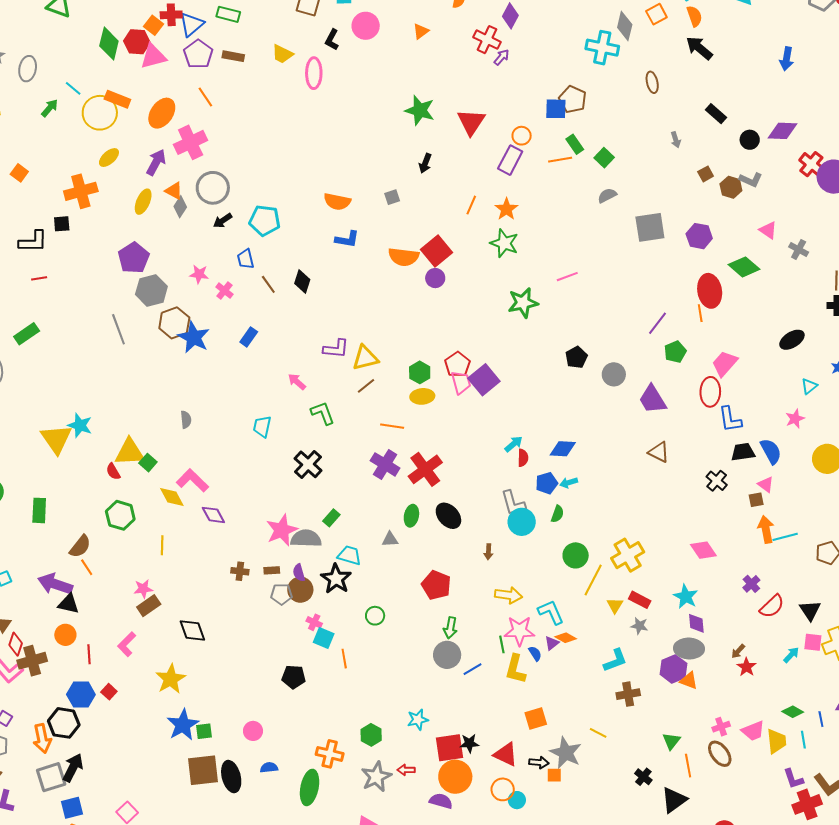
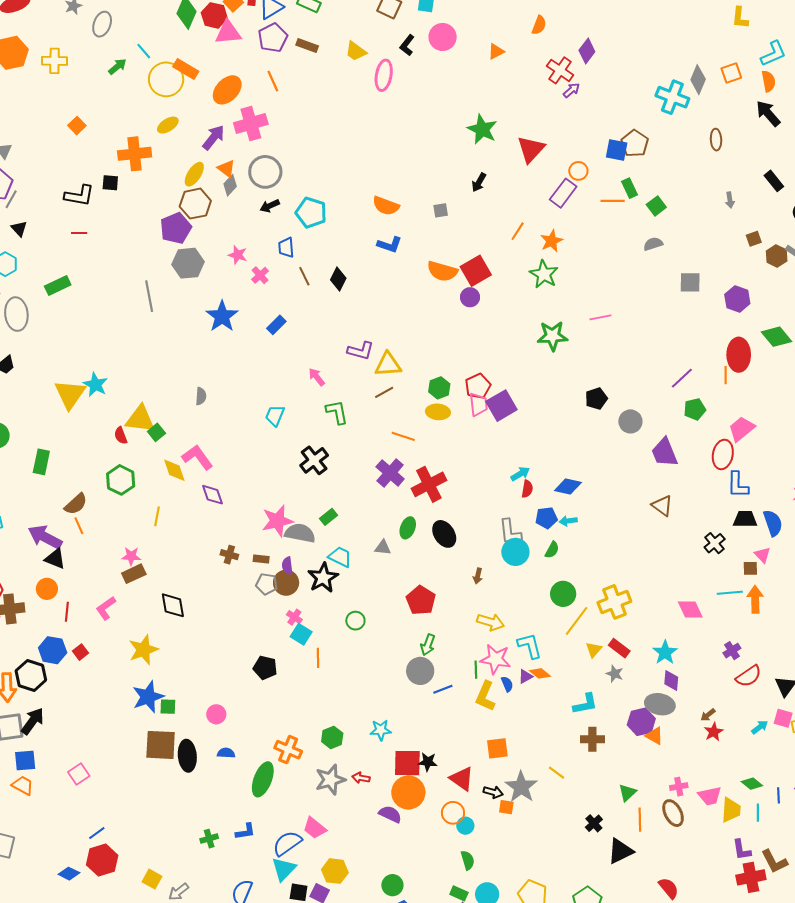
gray square: (650, 227) -> (690, 282), size x0.7
brown hexagon: (174, 323) -> (195, 204), moved
cyan line: (785, 537) -> (730, 593), moved

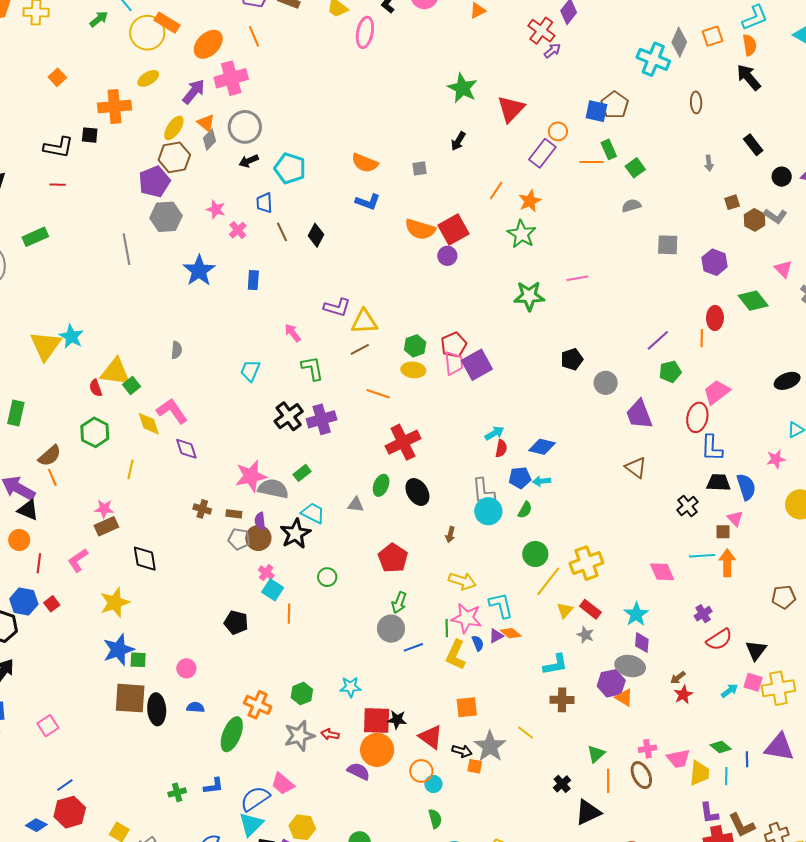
blue rectangle: (276, 325) -> (253, 280), turned -42
red ellipse: (739, 355) -> (715, 318), size x0.7
purple cross: (390, 473) -> (322, 419), moved, turned 32

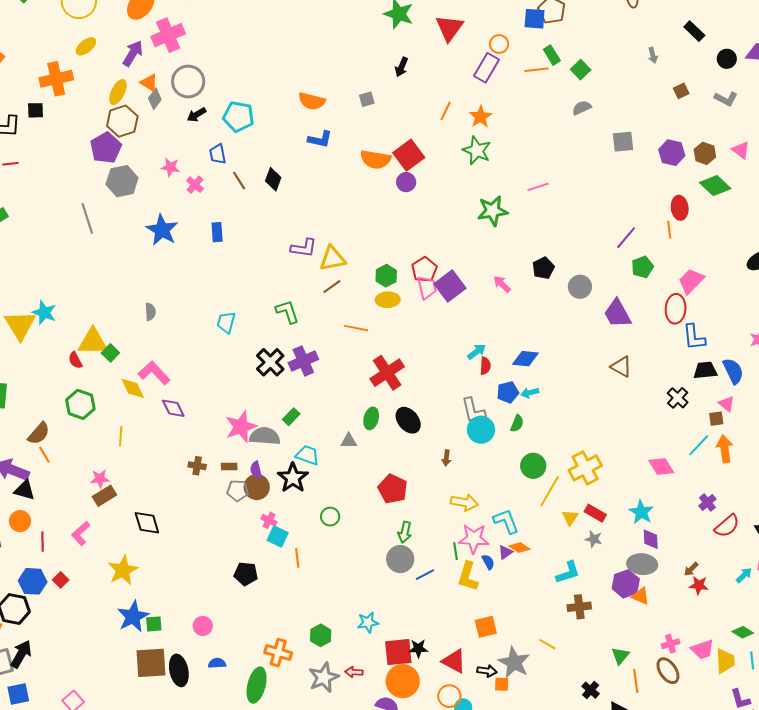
brown hexagon: (755, 220) -> (705, 153), moved
pink arrow: (293, 333) -> (502, 284), moved
cyan line: (702, 556) -> (699, 445), turned -35
red star: (683, 695) -> (699, 585), turned -30

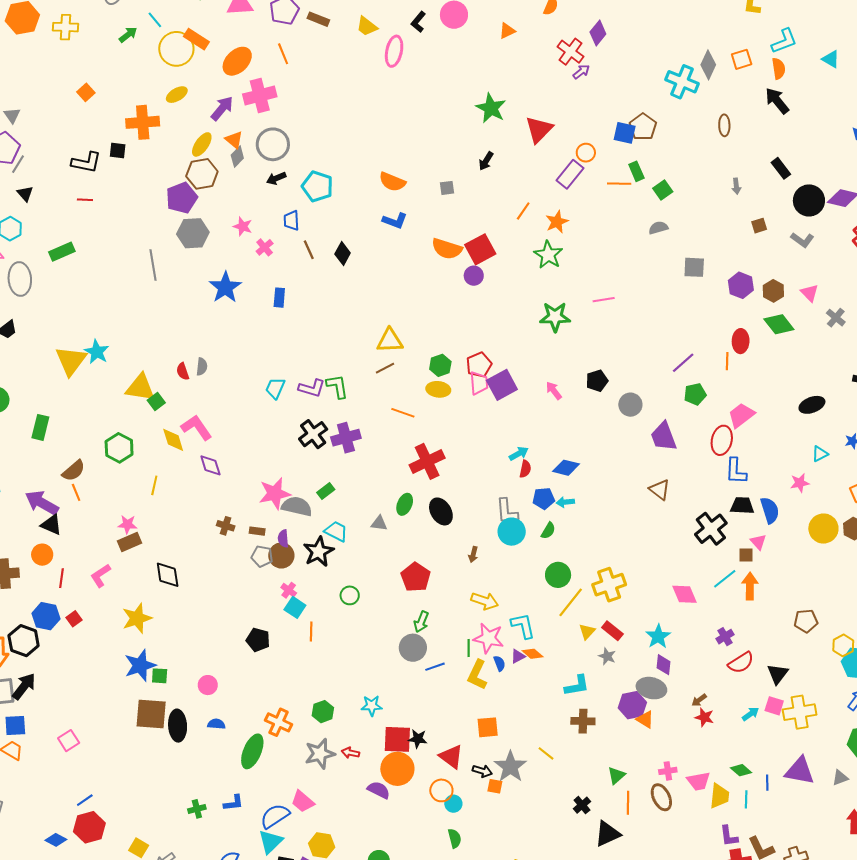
black circle: (727, 59) -> (809, 200), size x1.6
purple L-shape: (304, 248) -> (312, 388), moved
red semicircle: (75, 360) -> (183, 371), moved
black cross: (678, 398) -> (711, 529), size x1.5

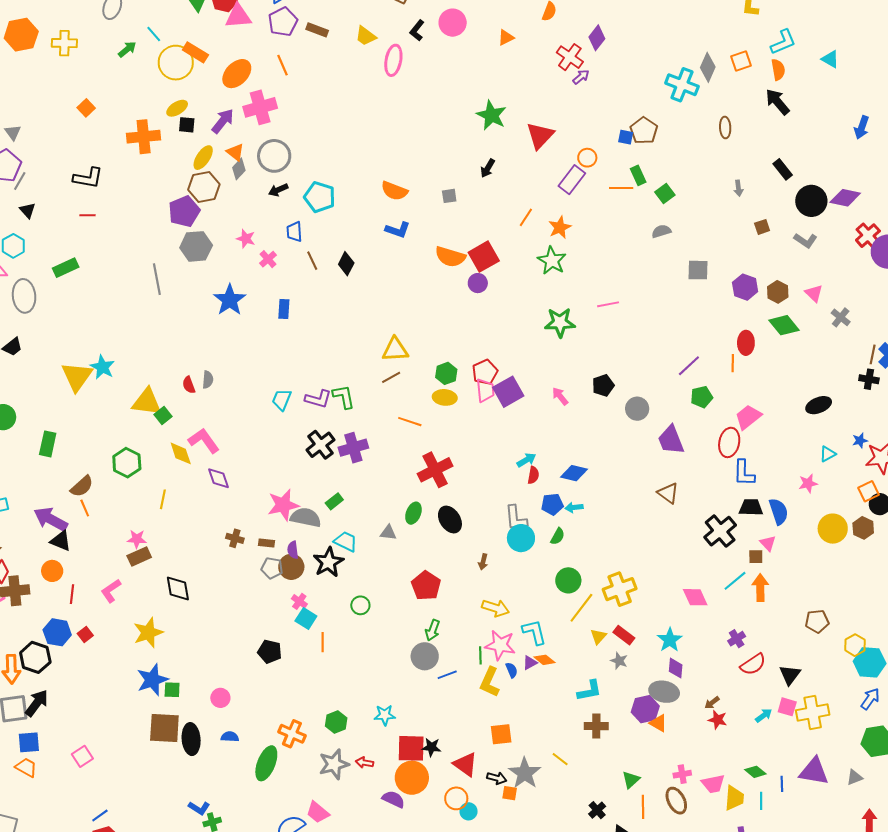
blue square: (625, 133) -> (626, 137), size x0.7
black square: (118, 151) -> (187, 125), moved
blue L-shape: (233, 803) -> (199, 808), moved, turned 40

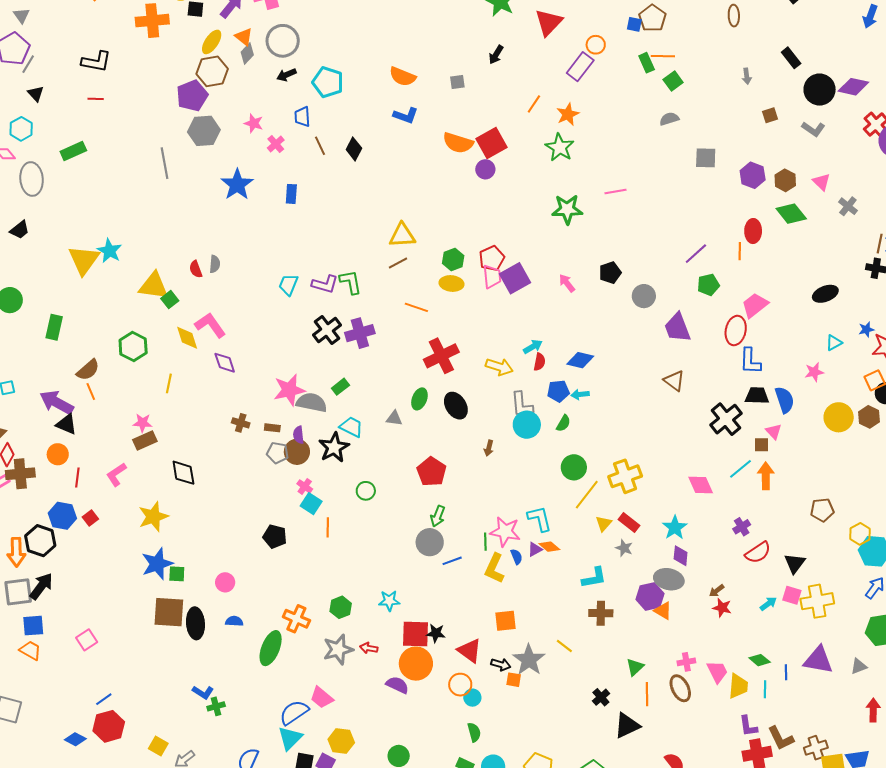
orange line: (621, 188) -> (663, 56), moved
yellow arrow: (495, 608) -> (499, 367), moved
pink trapezoid: (713, 784) -> (717, 672), turned -105

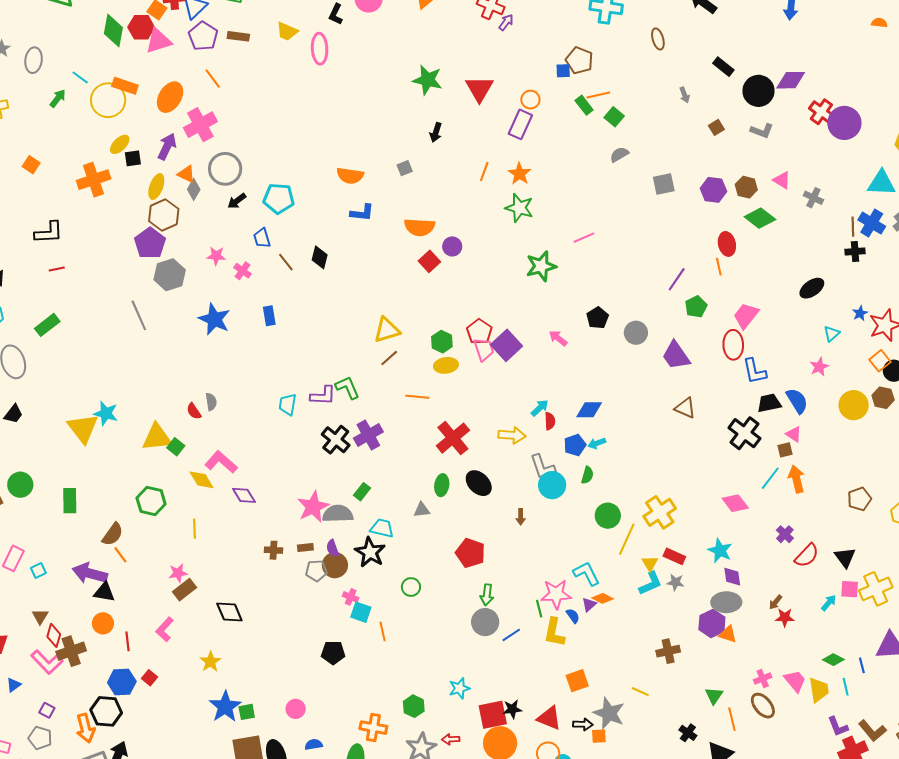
red square: (491, 143) -> (429, 261), moved, size x0.7
yellow star: (153, 517) -> (210, 662), size x0.7
cyan L-shape: (594, 578) -> (650, 583), moved

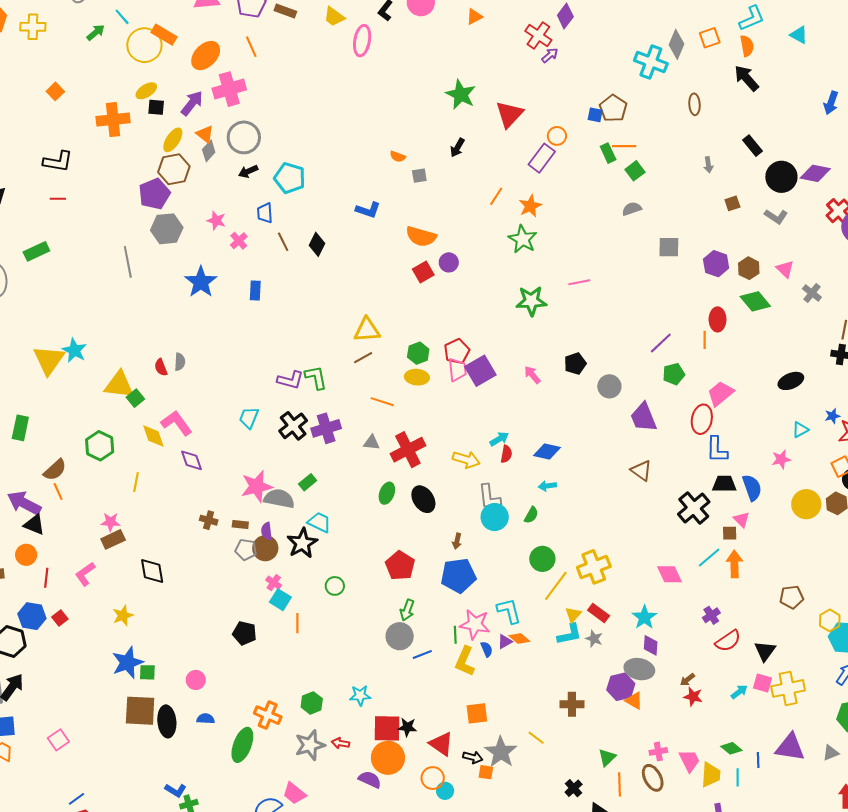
orange semicircle: (350, 176) -> (398, 157), moved, size x0.6
cyan trapezoid: (288, 404) -> (249, 418), moved
blue pentagon: (575, 445) -> (458, 576), moved, size x1.6
gray triangle: (422, 510) -> (372, 443), moved

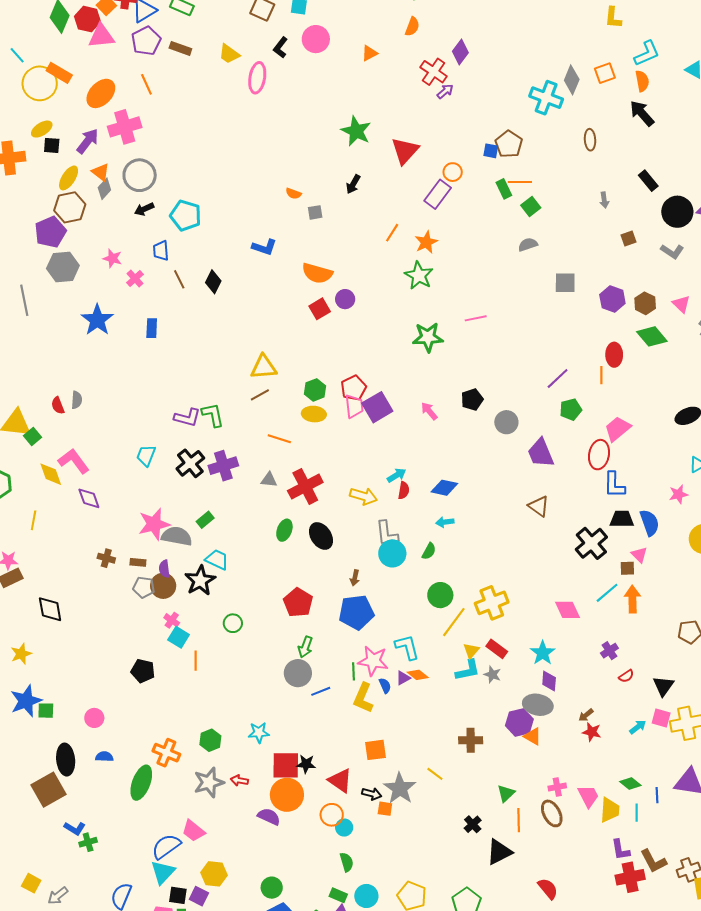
red semicircle: (728, 641) -> (626, 676), size x0.6
brown square: (140, 711) -> (49, 790), moved, turned -32

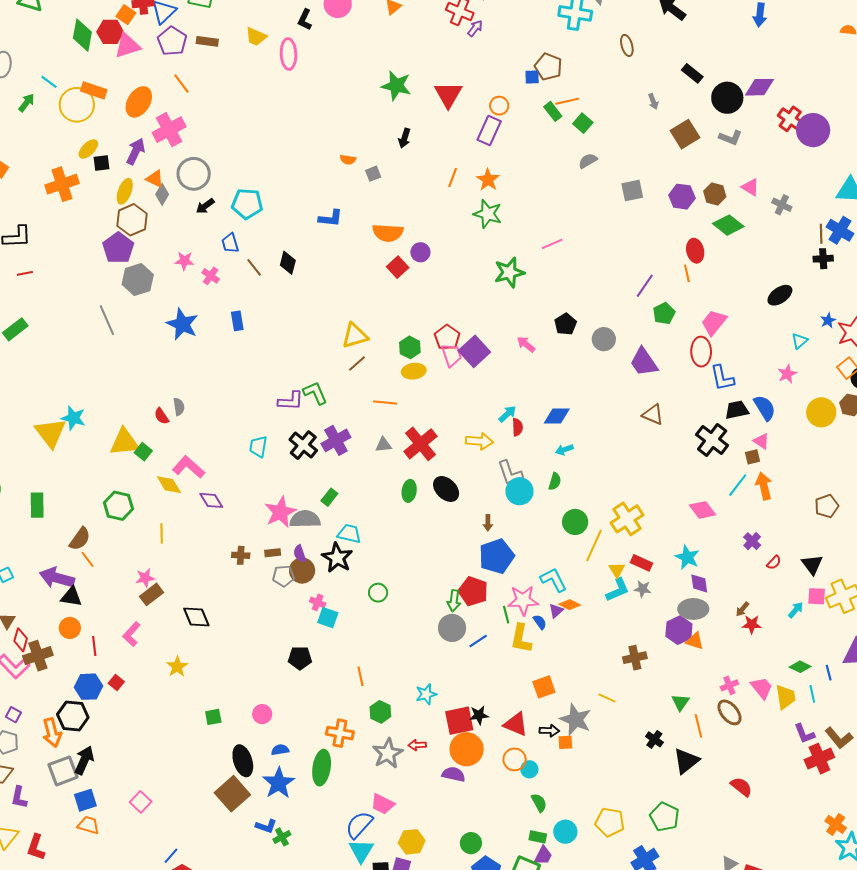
brown square: (628, 239) -> (685, 134), size x1.8
red pentagon: (298, 603) -> (473, 591), moved
orange line: (196, 661) -> (361, 676), moved
blue star: (26, 701) -> (279, 783), moved

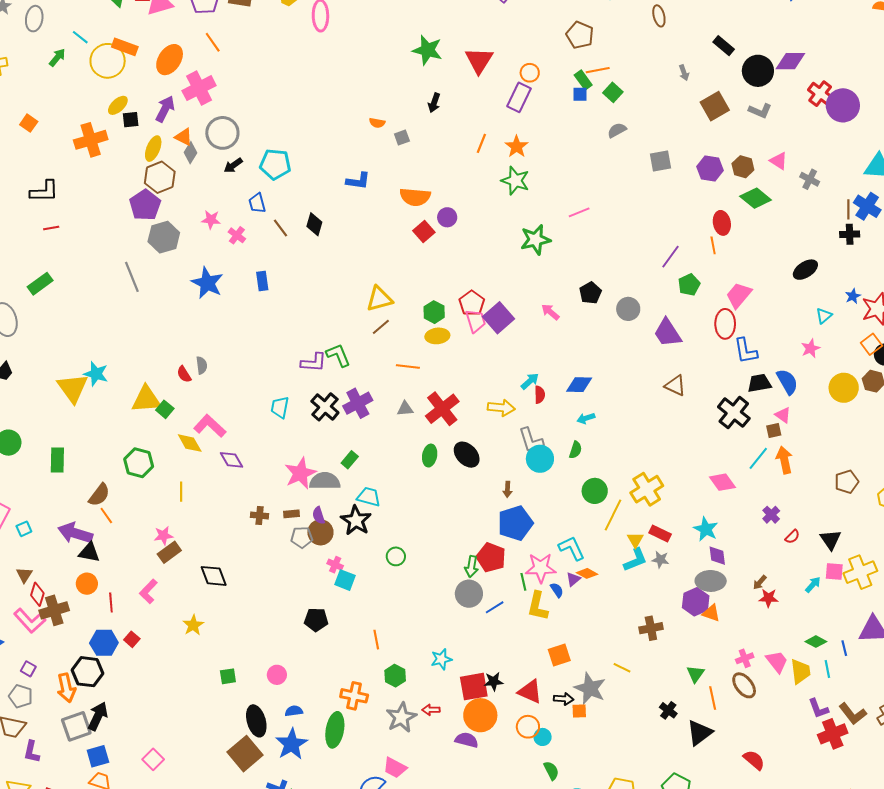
blue square: (532, 77) -> (580, 94), moved

